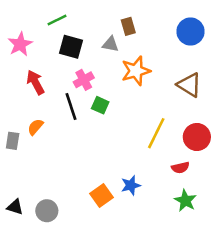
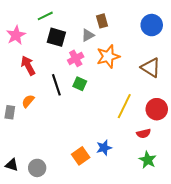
gray triangle: (110, 44) -> (88, 35), turned -40
pink cross: (84, 80) -> (76, 58), moved

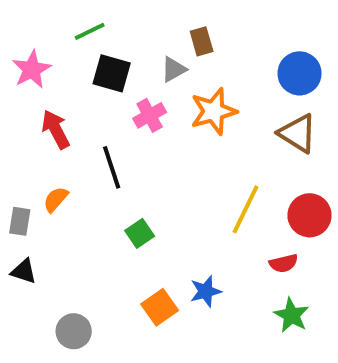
blue circle: (152, 25) -> (300, 73), moved
green square: (80, 84) -> (140, 233), moved, turned 32
black triangle: (12, 165) -> (24, 271), moved

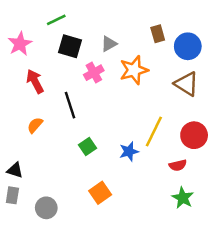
brown rectangle: (202, 41) -> (158, 34), moved
gray rectangle: (20, 221) -> (12, 195), moved
blue star: (206, 291) -> (129, 151), moved

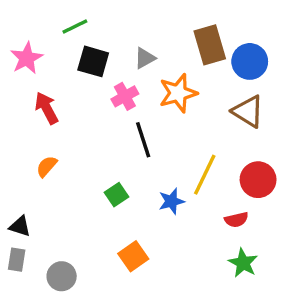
brown rectangle: (158, 34) -> (210, 45), size x1.6
black line: (70, 105) -> (143, 140), moved

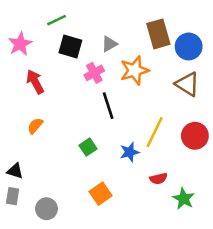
red semicircle: (236, 220) -> (158, 179), moved

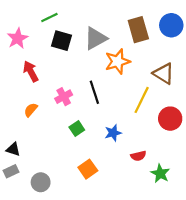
gray triangle: (109, 44) -> (96, 38), size x1.6
blue circle: (189, 46) -> (171, 25), moved
pink cross: (94, 73) -> (64, 97), moved
yellow line: (155, 132) -> (142, 100), moved
gray rectangle: (13, 196) -> (11, 171), turned 56

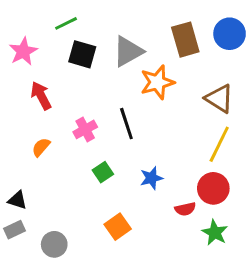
yellow line: (142, 100) -> (219, 144), moved
red circle: (170, 119) -> (213, 188), moved

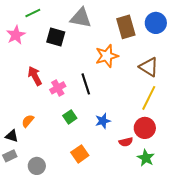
green line: (66, 23) -> (33, 13), moved
gray triangle: (128, 51) -> (81, 18), moved, turned 40
red arrow: (41, 96) -> (35, 76), moved
orange semicircle: (41, 147) -> (28, 121), moved

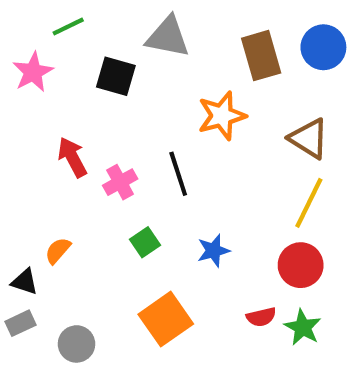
red semicircle: (126, 142) -> (261, 317), moved
orange square: (80, 154) -> (166, 319), size x1.4

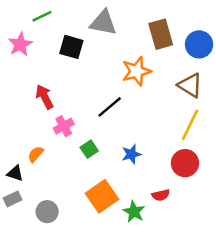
blue circle: (323, 47) -> (199, 44), moved
black line: (178, 174) -> (110, 107), turned 68
pink cross: (120, 182) -> (64, 126), moved
green star: (303, 327) -> (134, 212), moved

